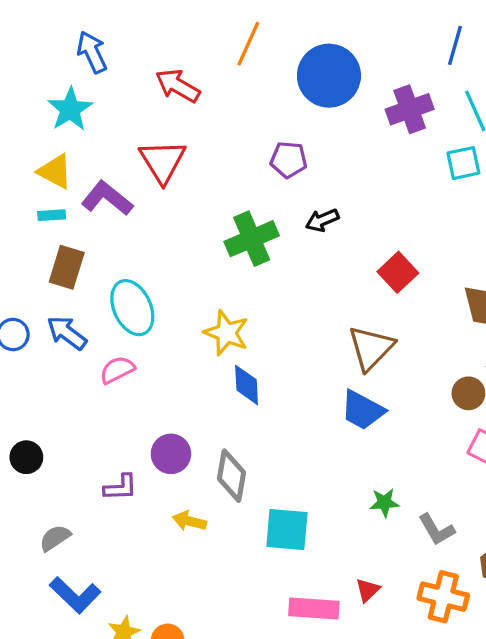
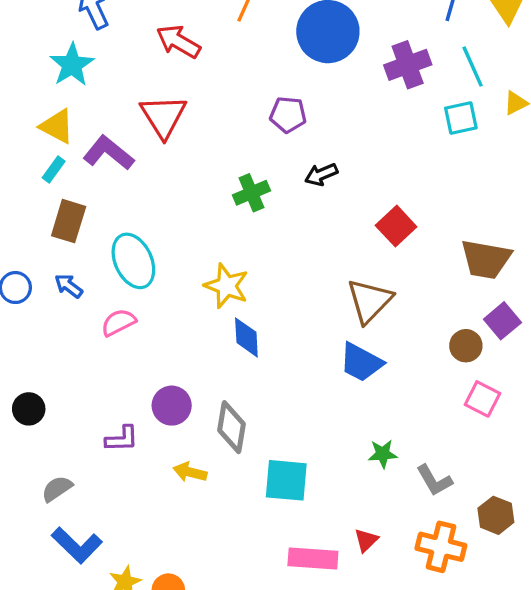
cyan rectangle: (52, 215) -> (54, 170), turned -50
green cross: (252, 239) -> (251, 193), size x0.7
blue arrow: (67, 333) -> (69, 286), size x0.7

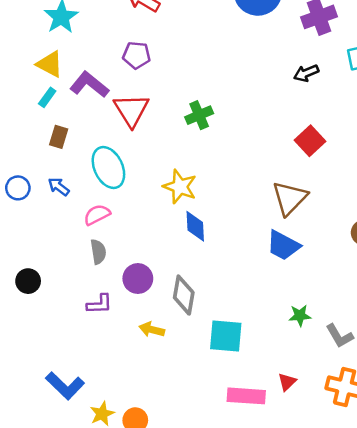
purple pentagon: (288, 115) -> (137, 55), moved
red triangle: (163, 116) -> (131, 110), moved
black arrow: (321, 174) -> (306, 73), moved
brown rectangle: (69, 221) -> (59, 137), size x0.7
gray semicircle: (57, 489) -> (98, 252), moved, turned 115

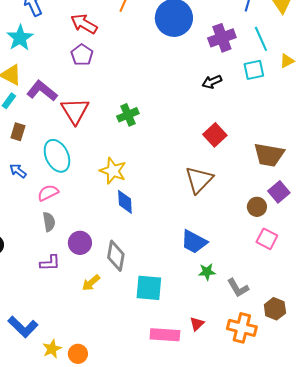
purple pentagon: (137, 55) -> (82, 55), moved, turned 30
blue trapezoid: (283, 245) -> (194, 242), moved
yellow arrow: (152, 330) -> (91, 283), turned -54

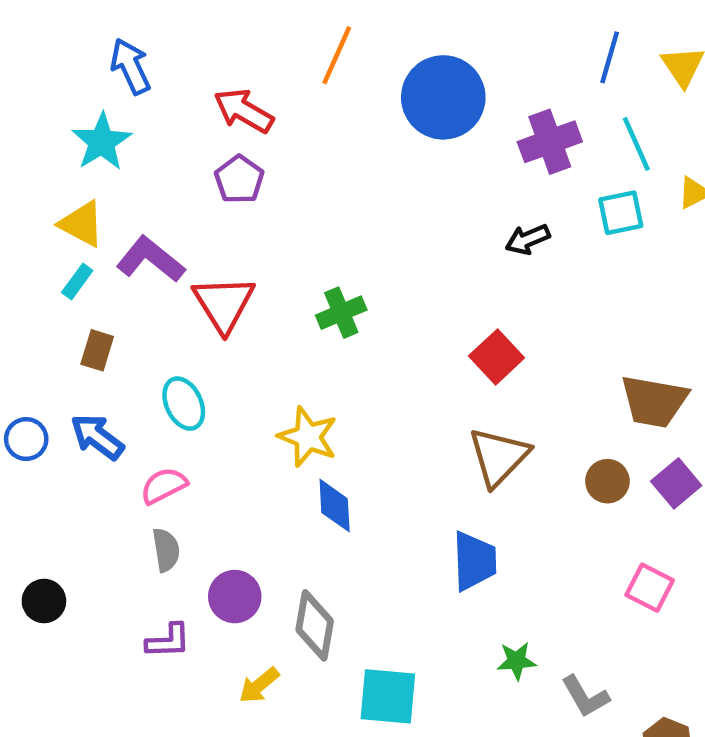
red square: (215, 135) -> (497, 357), moved
cyan ellipse: (57, 156) -> (184, 404), size x0.7
blue arrow: (18, 171) -> (97, 437), size x1.4
brown circle: (257, 207) -> (607, 481), moved
blue trapezoid: (194, 242) -> (474, 561), moved, turned -120

